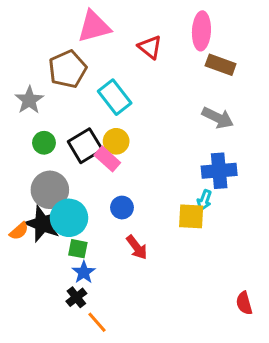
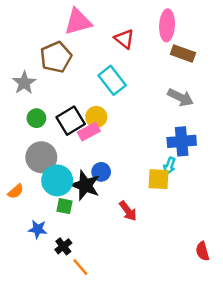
cyan rectangle: (115, 97) -> (112, 80), moved
pink rectangle: (107, 159) -> (89, 132), turned -70
black star: (43, 224) -> (85, 185), moved
red arrow: (137, 247) -> (128, 211), moved
blue star: (84, 272) -> (38, 229), moved, turned -30

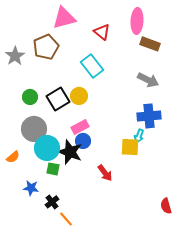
gray star: (24, 83) -> (15, 56), moved
pink rectangle: (89, 132) -> (80, 127), moved

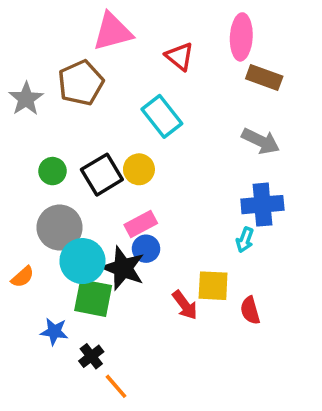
yellow square: (130, 147) -> (213, 286), moved
green square: (53, 169) -> (93, 298), size x1.6
red semicircle: (166, 206) -> (250, 310), moved

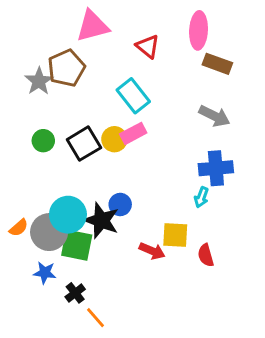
gray star: (26, 99) -> (39, 81), moved
pink rectangle: (141, 224) -> (133, 133), moved
gray circle: (60, 227) -> (49, 232), moved
red arrow: (185, 305) -> (152, 251), turned -30

